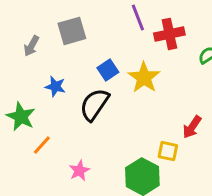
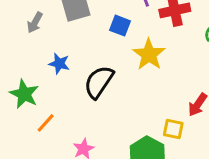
blue square: (108, 70) -> (120, 26), moved, turned -35

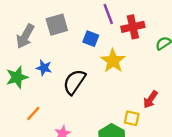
gray arrow: (35, 23) -> (25, 36), size x1.5
green star: (24, 94) -> (17, 77), moved, turned 30

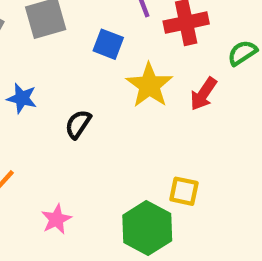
black semicircle: (74, 82) -> (78, 124), size x0.6
red arrow: (150, 99) -> (203, 94), moved

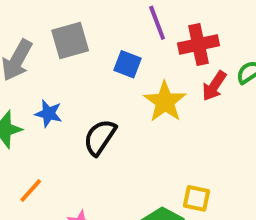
red arrow: (203, 94) -> (214, 86), moved
black semicircle: (78, 124) -> (100, 137), size x1.4

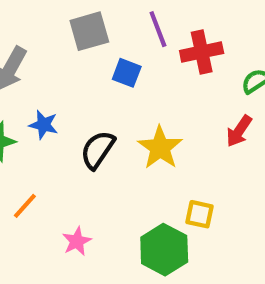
gray square: (70, 41) -> (89, 31), moved
red arrow: (214, 86) -> (239, 131), moved
yellow star: (165, 102) -> (160, 148), moved

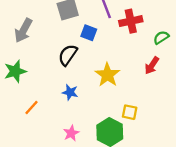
blue star: (44, 125) -> (70, 92), moved
black semicircle: (98, 150) -> (68, 55), moved
pink star: (77, 241) -> (71, 133), moved

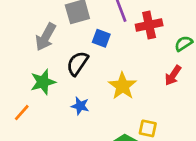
gray arrow: (23, 30) -> (46, 37), moved
green star: (15, 71) -> (43, 82), moved
orange line: (32, 108) -> (22, 113), moved

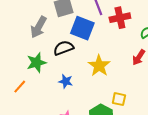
blue square: (101, 38) -> (82, 28), size x1.6
black semicircle: (77, 63) -> (64, 48), turned 36

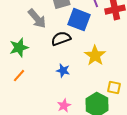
gray arrow: (39, 27) -> (37, 19), turned -70
green star: (36, 63) -> (19, 48), moved

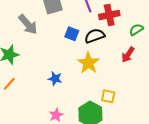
blue square: (79, 20) -> (72, 34), moved, size x0.6
black semicircle: (61, 39) -> (95, 36), moved

